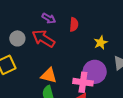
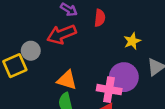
gray circle: (17, 38) -> (31, 51), moved
red arrow: (43, 39) -> (62, 34), turned -55

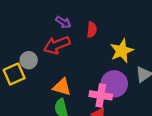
yellow star: (132, 41) -> (122, 51), size x1.5

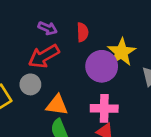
gray circle: (29, 60) -> (30, 84), moved
purple circle: (114, 84) -> (102, 66), moved

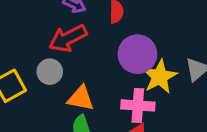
yellow star: (121, 52) -> (160, 77), moved

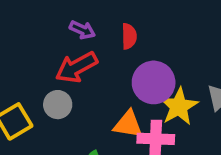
orange triangle: (81, 98) -> (128, 124), moved

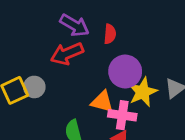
purple arrow: (82, 30) -> (74, 25), size x1.5
gray circle: (58, 105) -> (34, 87), moved

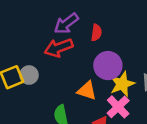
purple arrow: (74, 25) -> (66, 24), turned 110
pink cross: (122, 115) -> (118, 107), moved, turned 35

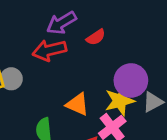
red semicircle: (96, 33) -> (96, 37), turned 42
purple circle: (108, 66) -> (131, 80), moved

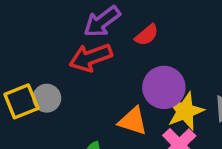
purple circle: (131, 80) -> (164, 87), moved

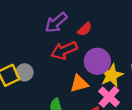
red arrow: (91, 57) -> (64, 50), moved
orange triangle: (133, 121) -> (79, 84), turned -30

